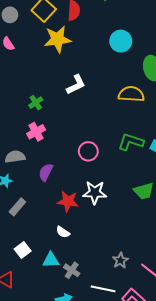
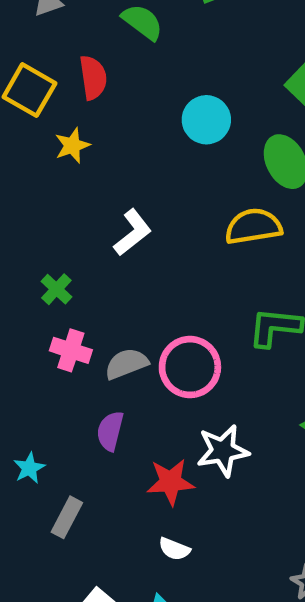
yellow star: (57, 39) -> (72, 145), size x0.6
pink cross: (36, 132) -> (71, 350), turned -30
pink circle: (88, 151) -> (190, 367), size x1.4
gray semicircle: (15, 157) -> (126, 364), moved

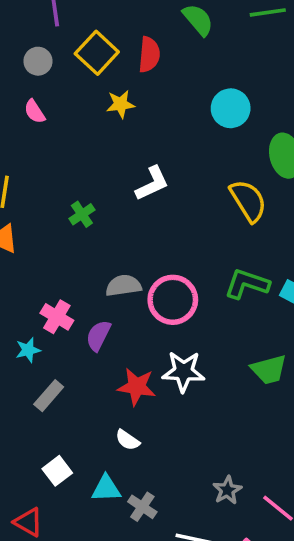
yellow semicircle: (253, 226) -> (248, 201), turned 54
pink cross: (71, 350) -> (57, 317), moved

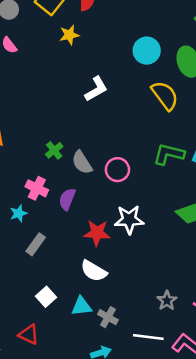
cyan circle: (231, 108) -> (147, 51), moved
green cross: (82, 214) -> (54, 150), moved
gray semicircle: (123, 286) -> (82, 162), turned -110
pink circle: (173, 300) -> (117, 170), size x0.7
white semicircle: (127, 440) -> (94, 271), size x1.5

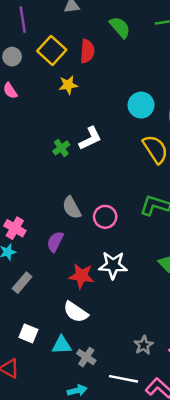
green cross: (54, 150) -> (61, 148), moved
pink cross: (37, 188) -> (15, 228), moved
white square: (46, 297) -> (28, 333), turned -30

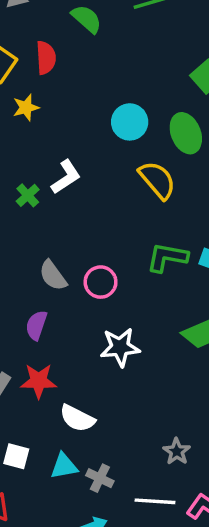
red star: (81, 276) -> (39, 381), moved

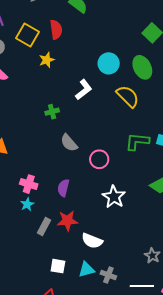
white L-shape: (66, 177) -> (84, 90), moved
green cross: (28, 195) -> (52, 112), turned 32
gray semicircle: (53, 276) -> (69, 143), moved
white star: (120, 347) -> (114, 197), turned -30

